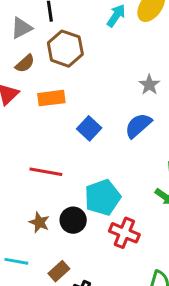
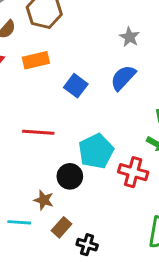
brown star: (39, 222) -> (44, 200), moved
red cross: (124, 233) -> (133, 172), moved

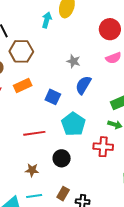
gray star: (129, 37) -> (73, 61), moved
cyan pentagon: (96, 151) -> (73, 124), moved
brown star: (44, 200) -> (32, 170), moved

